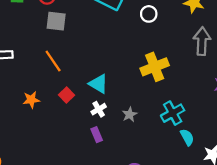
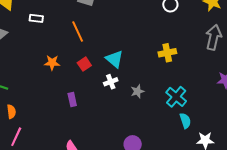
yellow cross: (155, 67) -> (167, 53), size x0.7
cyan cross: (173, 113) -> (176, 97), turned -30
purple rectangle: (97, 135) -> (72, 100), moved

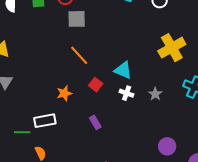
white rectangle: (36, 18) -> (45, 121), moved, size x1.5
yellow cross: (167, 53) -> (172, 48), size x1.5
white cross: (111, 82) -> (127, 93), turned -32

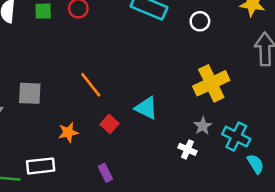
gray square: (77, 19) -> (30, 93), moved
white cross: (127, 93) -> (187, 149), moved
gray star: (155, 94) -> (203, 126), moved

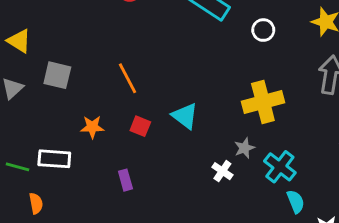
red square: (109, 124) -> (140, 126), turned -30

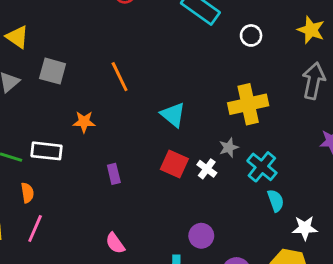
red square: (140, 126) -> (174, 164), moved, size x1.4

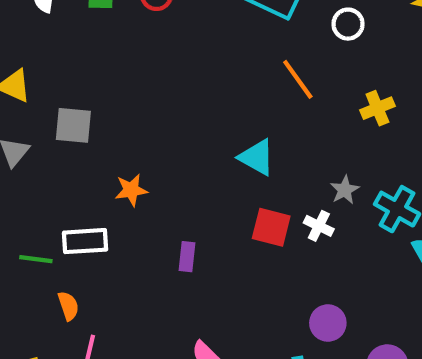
orange line: (120, 77) -> (298, 79), moved
yellow cross: (248, 104) -> (377, 108), moved, size x0.6
purple rectangle: (114, 174) -> (187, 257), turned 30

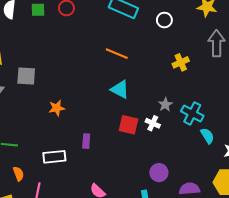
orange line: (298, 79) -> (117, 54), moved, turned -30
white rectangle: (85, 241) -> (54, 157), moved
orange semicircle: (68, 306) -> (18, 174), moved

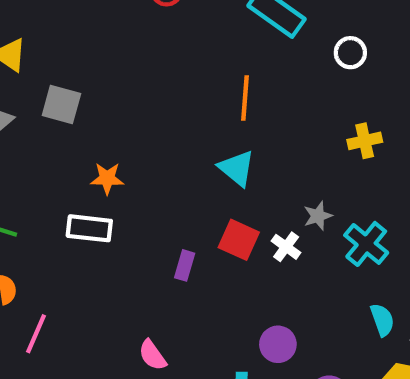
orange line: (117, 54) -> (245, 98), turned 60
cyan semicircle: (207, 136) -> (382, 320), moved
purple rectangle: (86, 141) -> (185, 265), moved
white rectangle: (54, 157) -> (89, 228), moved

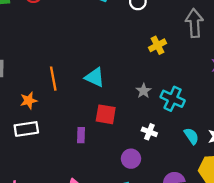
orange line: (245, 98) -> (53, 79), moved
white cross: (286, 247) -> (149, 132), moved
purple circle: (278, 344) -> (131, 159), moved

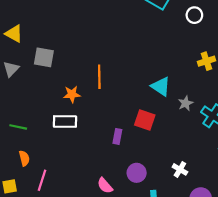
cyan triangle: (95, 77) -> (161, 87), moved
white cross: (149, 132) -> (180, 169), moved
purple circle: (131, 159) -> (137, 173), moved

